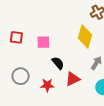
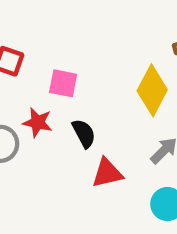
red star: (47, 85) -> (38, 122), moved

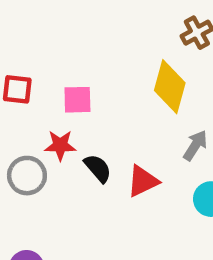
black semicircle: (84, 133) -> (98, 168), moved

